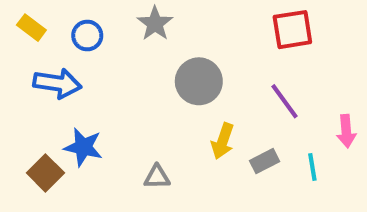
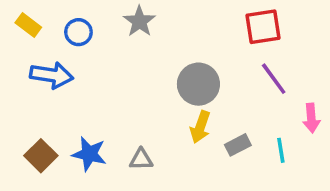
gray circle: (199, 81) -> (198, 84), moved
purple line: (284, 101) -> (274, 79), moved
blue star: (83, 147) -> (89, 154), moved

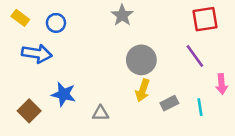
gray star: (139, 21) -> (122, 15), moved
red square: (263, 27) -> (205, 19), moved
blue star: (89, 154) -> (64, 94), moved

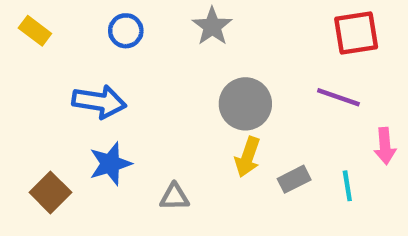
blue circle: (56, 23) -> (126, 31), moved
blue arrow: (37, 54) -> (99, 102), moved
purple line: (195, 56) -> (338, 97), turned -35
blue star: (64, 94) -> (110, 164), turned -30

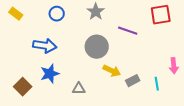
purple line: (338, 97) -> (128, 31), moved
gray circle: (245, 104) -> (97, 47), moved
yellow arrow: (248, 157) -> (112, 71), turned -84

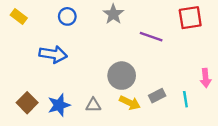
gray circle: (97, 47) -> (122, 76), moved
yellow arrow: (112, 71) -> (130, 103), moved
blue star: (50, 74) -> (59, 105), moved

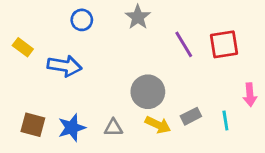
yellow rectangle: (19, 16) -> (23, 47), moved
red square: (190, 18) -> (224, 44), moved
purple line: (151, 37) -> (184, 44), turned 40
brown square: (27, 103) -> (33, 125), turned -30

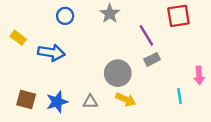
red square: (224, 44) -> (178, 16), moved
gray rectangle: (191, 116) -> (152, 59), moved

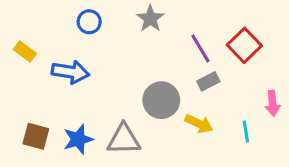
red square: (178, 16) -> (244, 45), moved, turned -35
yellow arrow: (126, 100) -> (199, 124), moved
gray triangle: (90, 102) -> (124, 139), size x1.6

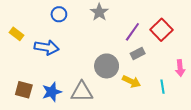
purple line: (200, 48) -> (132, 32), turned 66

